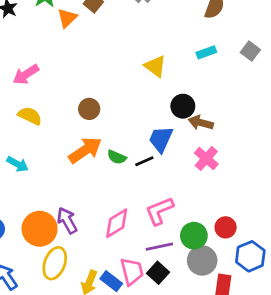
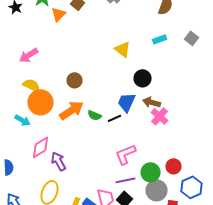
brown arrow: (201, 123) -> (152, 102), moved
pink diamond: (117, 223) -> (40, 147), moved
orange circle: (40, 229) -> (40, 102), moved

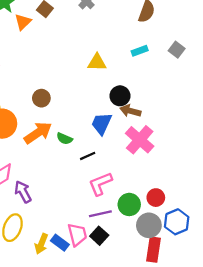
yellow triangle: (122, 49) -> (97, 62), turned -36
brown arrow: (152, 102) -> (130, 111), moved
pink cross: (160, 116) -> (140, 140), size x1.4
black line: (114, 118) -> (88, 156), moved
gray circle: (156, 190) -> (149, 225), moved

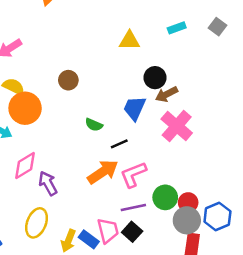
brown arrow: (130, 111) -> (166, 94), turned -42
orange arrow: (38, 133) -> (103, 172), moved
red circle: (156, 198) -> (188, 202), moved

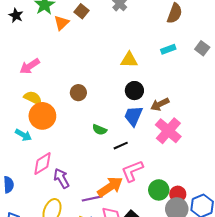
black circle: (155, 78) -> (134, 91), moved
orange arrow: (103, 172) -> (110, 187), moved
purple line: (133, 208) -> (92, 198), moved

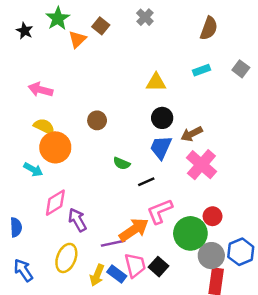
pink arrow: (30, 66) -> (41, 90), turned 48
green circle: (159, 190) -> (190, 233), size x1.4
red circle: (178, 194) -> (213, 216), moved

